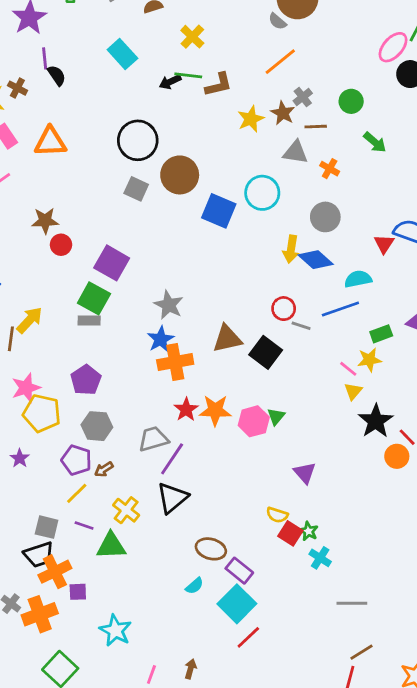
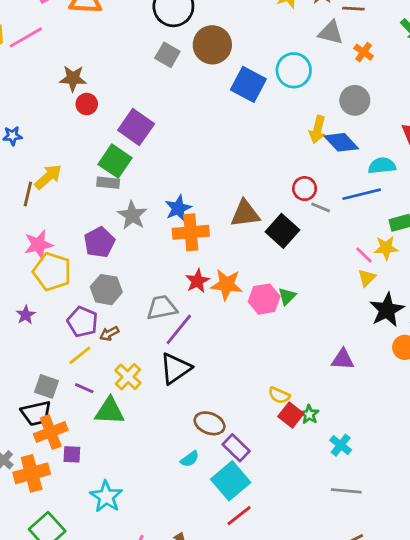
gray star: (169, 305) -> (132, 215), moved
purple triangle: (305, 473) -> (343, 359), moved, turned -50
cyan cross: (320, 558) -> (341, 445), moved

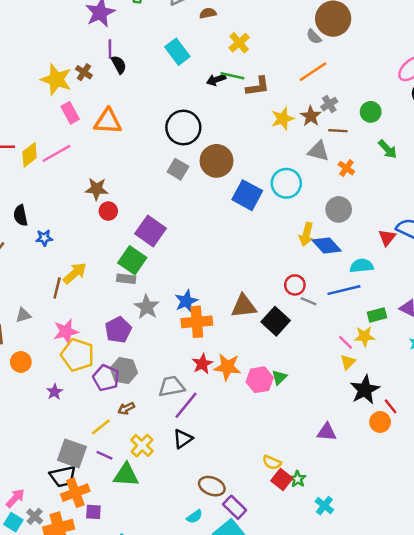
purple pentagon: (83, 322) -> (106, 378), moved
black triangle: (175, 368) -> (183, 439), size x0.7
gray square: (46, 386) -> (72, 453), size x1.4

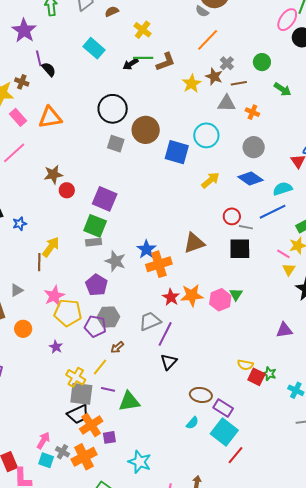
yellow arrow: (306, 234) -> (210, 180), moved, turned -132
black square: (276, 321) -> (240, 249), moved, turned -30
yellow cross: (142, 446) -> (76, 377), moved

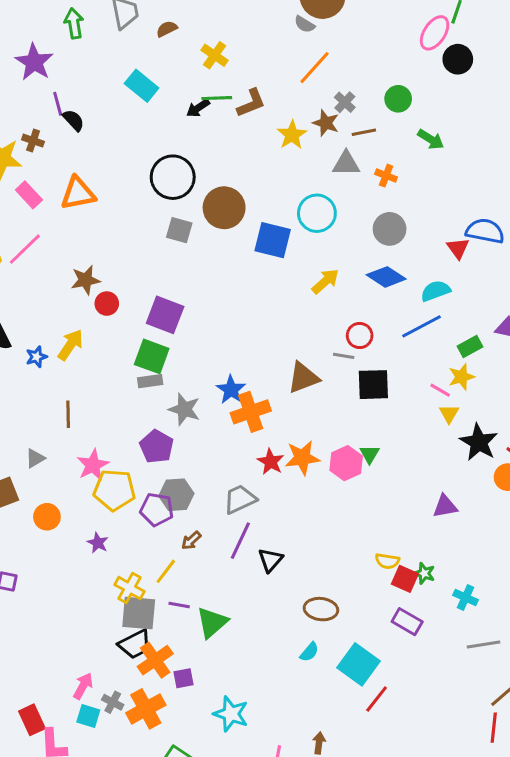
gray line: (246, 227) -> (344, 356), moved
yellow arrow: (51, 247) -> (70, 345), moved
purple line: (165, 334) -> (240, 541), moved
green triangle: (129, 401) -> (212, 622), turned -30
purple rectangle: (223, 408) -> (407, 622), moved

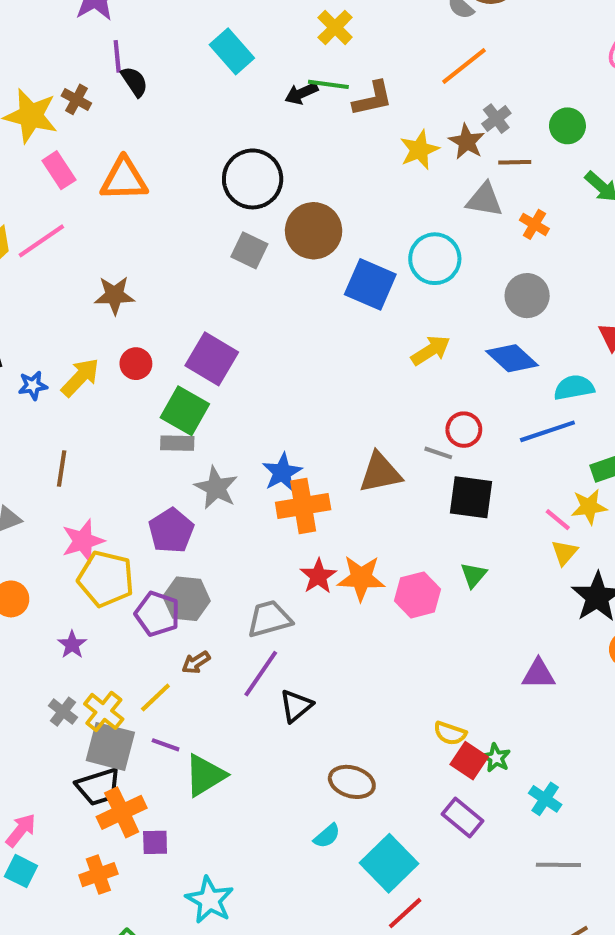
red circle: (107, 304) -> (136, 364), moved
green triangle: (370, 454) -> (474, 575), moved
gray cross: (113, 702) -> (63, 712), moved
orange cross: (146, 709) -> (98, 875), size x0.7

